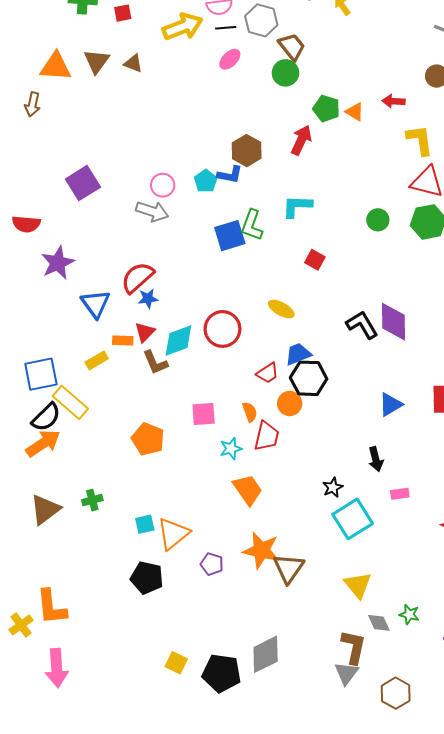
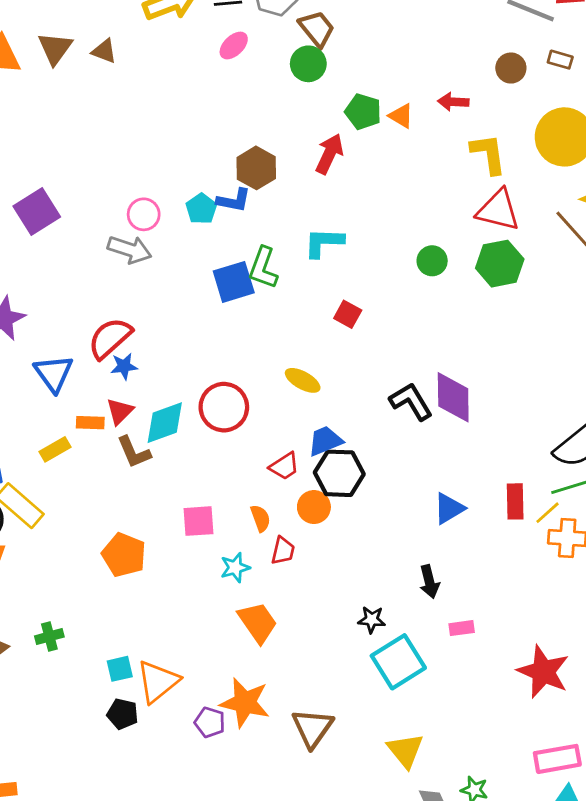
red trapezoid: (267, 436) -> (283, 551), size x0.7
black star: (333, 487) -> (372, 620), turned 30
orange star: (261, 550) -> (245, 703), moved
black pentagon: (147, 578) -> (123, 714), moved, size x0.7

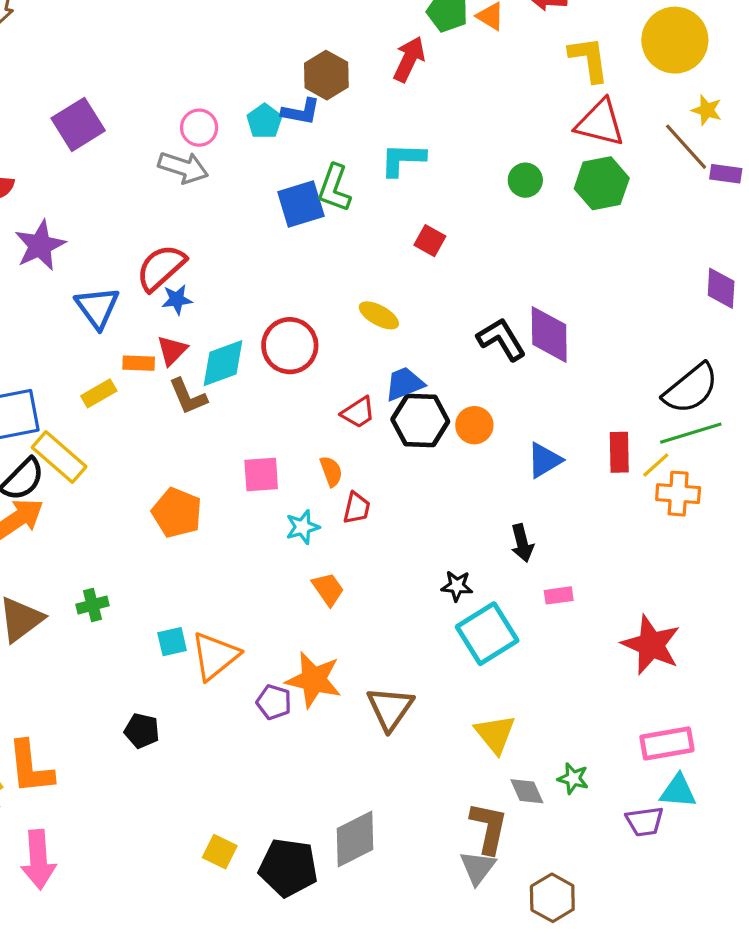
orange circle: (314, 507) -> (474, 425), moved
orange trapezoid: (258, 622) -> (328, 589), size x0.7
black pentagon: (123, 714) -> (142, 731), moved

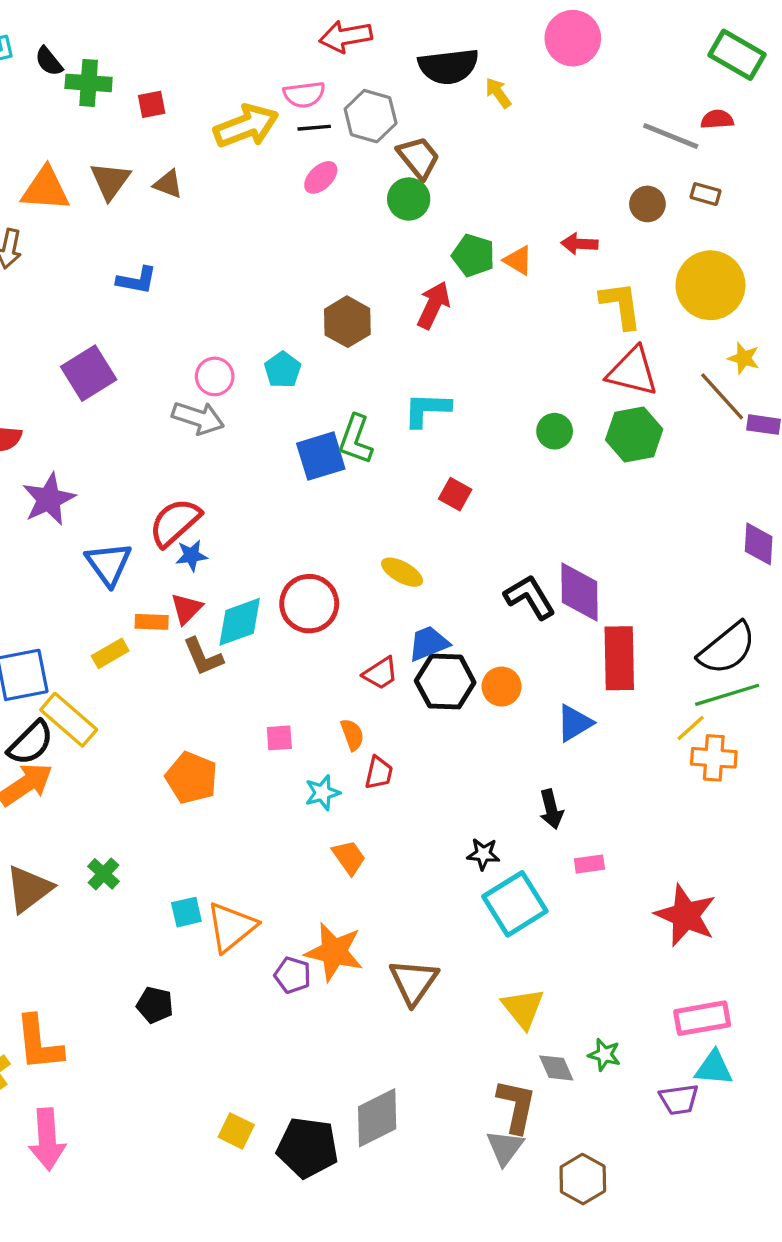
blue L-shape: (301, 112) -> (137, 280), moved
red rectangle: (619, 452) -> (619, 658), moved, size x1.5
pink square: (261, 475) -> (279, 738), size x0.7
green cross: (92, 605) -> (104, 874), turned -32

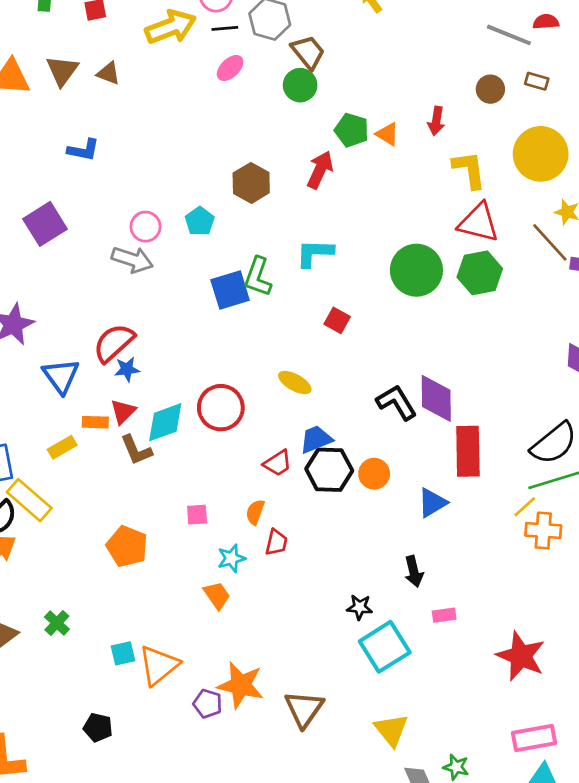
red arrow: (579, 244) -> (436, 121), turned -84
green circle: (555, 431) -> (416, 270), size x1.8
orange semicircle: (352, 735) -> (255, 512), turned -140
orange trapezoid: (349, 857) -> (217, 595), moved

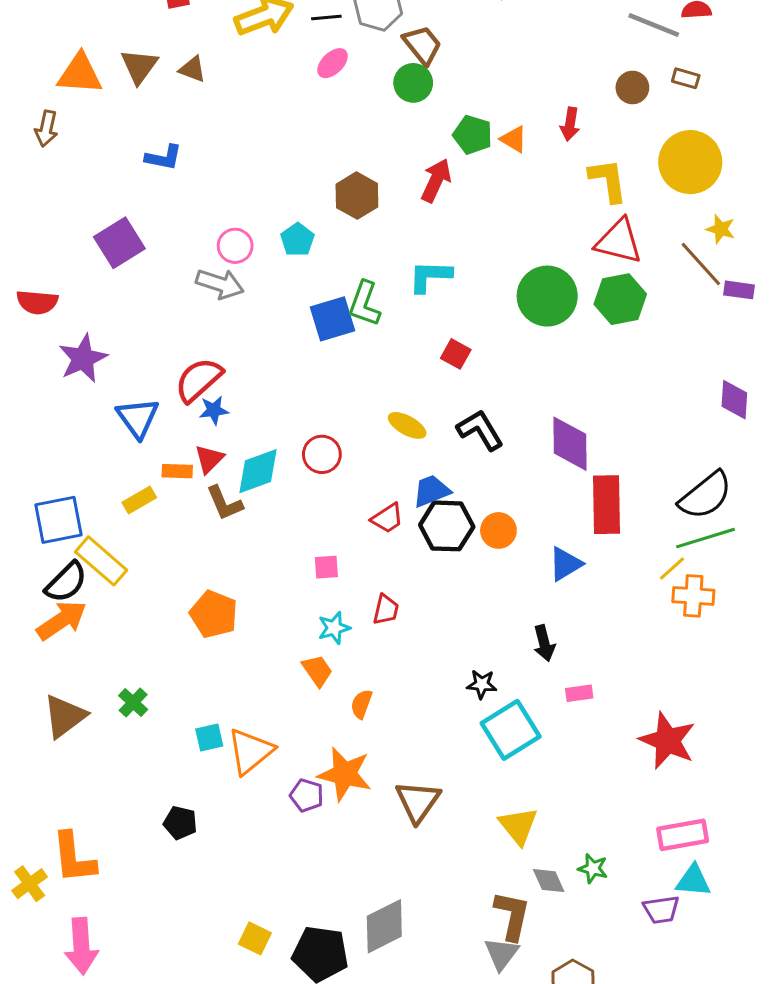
black L-shape: (397, 402) -> (480, 430), moved
red circle: (221, 408) -> (322, 454), size x0.7
orange semicircle: (255, 512) -> (361, 704), moved
pink square: (197, 515) -> (326, 567), moved

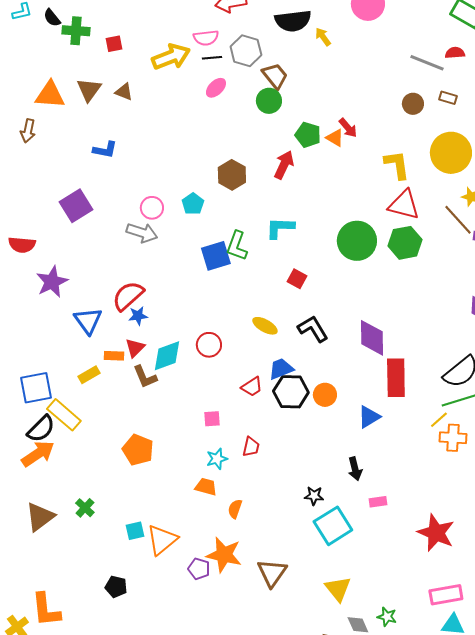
red arrow: (570, 124) -> (348, 128), moved, turned -50
orange trapezoid: (317, 671) -> (206, 487), turned -40

